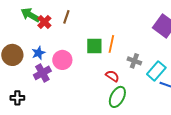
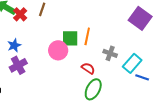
pink circle: (62, 60) -> (58, 50), moved

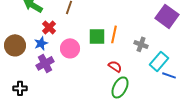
red cross: (20, 14) -> (49, 27), moved
pink circle: (58, 50) -> (70, 48), moved
gray cross: (110, 53) -> (141, 44), moved

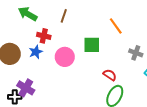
red cross: (49, 27) -> (44, 36), turned -32
orange line: (114, 34) -> (116, 26), moved, turned -48
purple cross: (45, 63) -> (26, 88), moved, turned -30

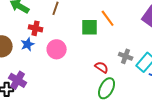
green square: (92, 45) -> (90, 27), moved
gray cross: (136, 53) -> (126, 56), moved

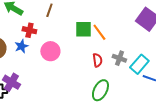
orange line: (108, 18) -> (99, 32), moved
red semicircle: (102, 67) -> (97, 60), moved, turned 48

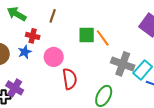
gray cross: (119, 58) -> (123, 64), size x1.6
red semicircle: (97, 60) -> (70, 79), moved, size x1.5

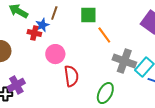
green square: (87, 35) -> (88, 15), moved
blue star: (25, 52) -> (42, 25), moved
purple cross: (15, 88) -> (16, 85), turned 30

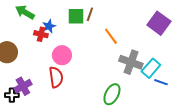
brown line: (54, 13) -> (90, 14), moved
green square: (88, 15) -> (76, 16), moved
red semicircle: (71, 76) -> (56, 77), moved

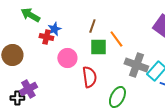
brown line: (90, 14) -> (92, 26), moved
green square: (76, 16) -> (98, 47), moved
red semicircle: (56, 77) -> (89, 77), moved

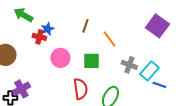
green square: (98, 47) -> (91, 61), moved
gray cross: (136, 65) -> (129, 65), size x0.7
red semicircle: (89, 77) -> (80, 89), moved

